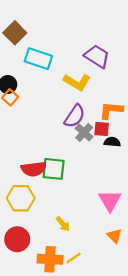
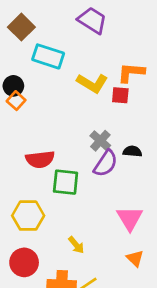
purple trapezoid: (97, 56) -> (92, 20), moved
orange L-shape: (111, 110) -> (131, 72), moved
purple semicircle: (75, 116) -> (106, 163), moved
red square: (102, 129) -> (120, 95), moved
red semicircle: (34, 169) -> (40, 159), moved

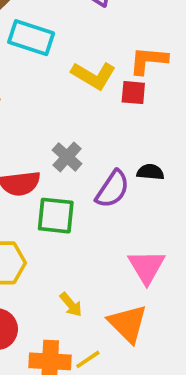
gray cross: (100, 141) -> (67, 157), moved
orange triangle: (135, 258) -> (128, 323), moved, size x1.6

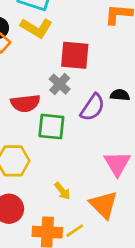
yellow L-shape: (94, 76) -> (36, 28), moved
red square: (133, 93) -> (75, 55), moved, size x1.6

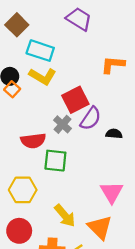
red square: (75, 55) -> (75, 100), turned -32
purple semicircle: (93, 107) -> (91, 118), moved
yellow arrow: (62, 191) -> (65, 216), size x1.5

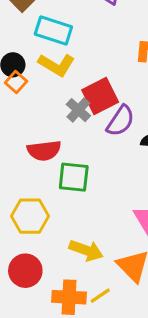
gray cross: (62, 124) -> (78, 110), moved
yellow arrow: (65, 216) -> (86, 250), turned -30

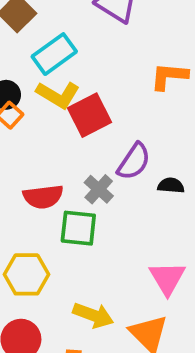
cyan rectangle: (53, 31) -> (54, 54), turned -54
red square: (100, 96) -> (89, 115), moved
gray cross: (78, 110) -> (99, 189), moved

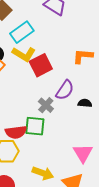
orange L-shape: (169, 76) -> (83, 56), moved
red semicircle: (43, 197) -> (16, 132), moved

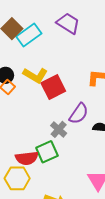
cyan rectangle: (22, 32) -> (29, 35), moved
green square: (35, 126) -> (47, 152), turned -30

